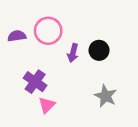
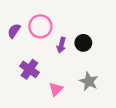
purple semicircle: (17, 36) -> (14, 31), turned -48
pink triangle: (47, 105) -> (56, 89), moved

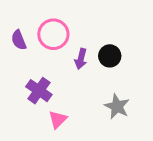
purple semicircle: (14, 31) -> (19, 40), turned -56
pink triangle: (56, 89) -> (58, 119), moved

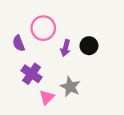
purple semicircle: (19, 40) -> (19, 43), moved
gray star: (117, 106) -> (70, 87), moved

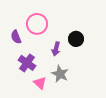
purple arrow: (66, 48) -> (56, 49), moved
pink triangle: (47, 97) -> (40, 83), turned -32

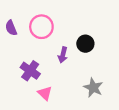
purple semicircle: (16, 37) -> (11, 28), moved
gray star: (60, 74) -> (93, 88), moved

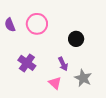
purple arrow: (63, 55) -> (63, 64), moved, turned -40
pink triangle: (45, 93) -> (55, 83), moved

